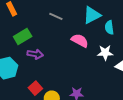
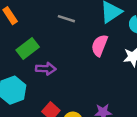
pink semicircle: (80, 41) -> (99, 45), turned -90

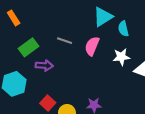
gray line: (66, 19) -> (65, 41), moved

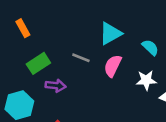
cyan triangle: (103, 17) -> (110, 33), moved
cyan semicircle: (123, 29) -> (150, 47), turned 144

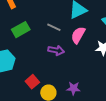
purple arrow: (56, 86) -> (56, 50), moved

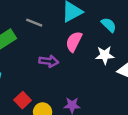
gray line: (54, 27) -> (34, 23), moved

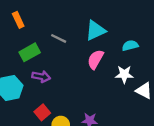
cyan semicircle: (109, 25) -> (130, 46), turned -63
purple arrow: (49, 61) -> (41, 77), moved

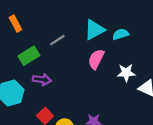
gray line: (59, 38) -> (57, 40), turned -56
cyan semicircle: (130, 46) -> (121, 34), moved

